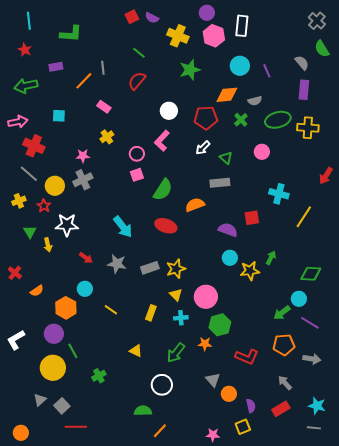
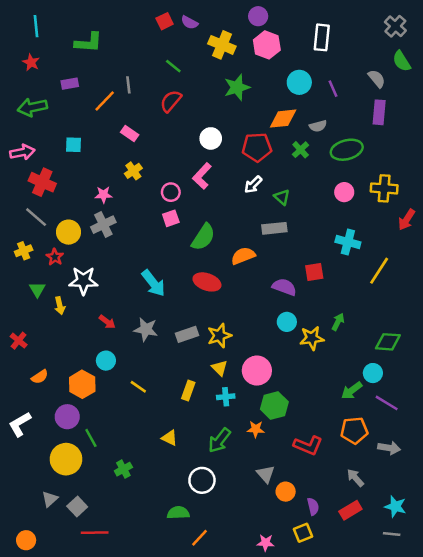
white rectangle: (242, 26) -> (322, 37), moved
yellow cross: (308, 128) -> (384, 188), moved
pink circle: (262, 152) -> (344, 192), moved
orange semicircle: (37, 291) -> (40, 377), moved

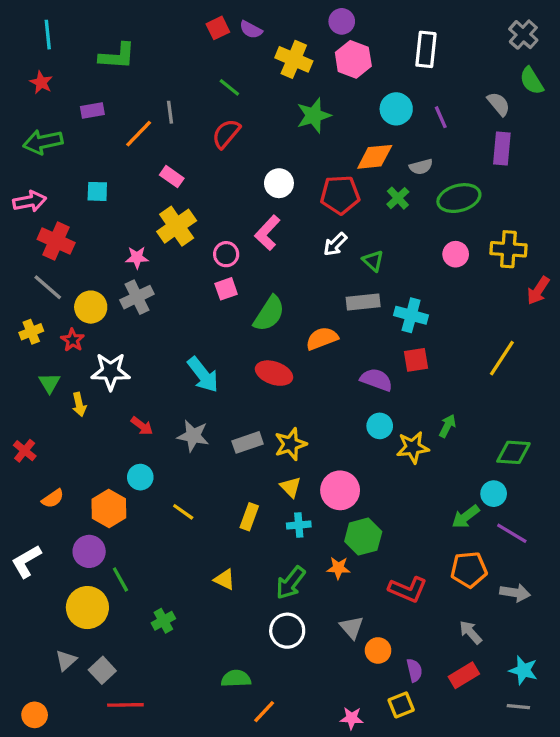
yellow cross: (133, 171) -> (177, 226), size x1.6
cyan cross: (348, 242) -> (411, 315), moved
white circle: (202, 480) -> (287, 631), moved

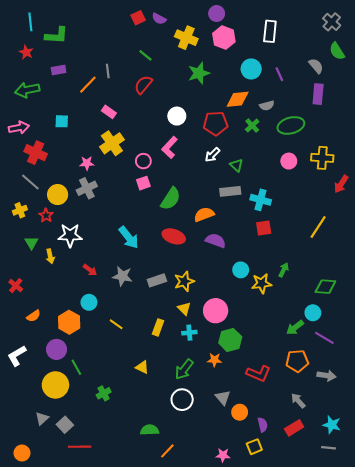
green L-shape: (117, 56) -> (57, 35), moved
purple semicircle: (376, 380) -> (216, 241), moved

